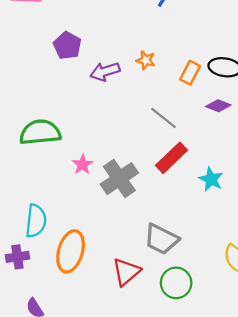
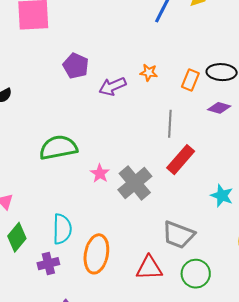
gray line: (164, 118) -> (170, 124), turned 60
cyan star: (211, 179) -> (222, 196), moved
red triangle: (126, 272) -> (149, 268), turned 44

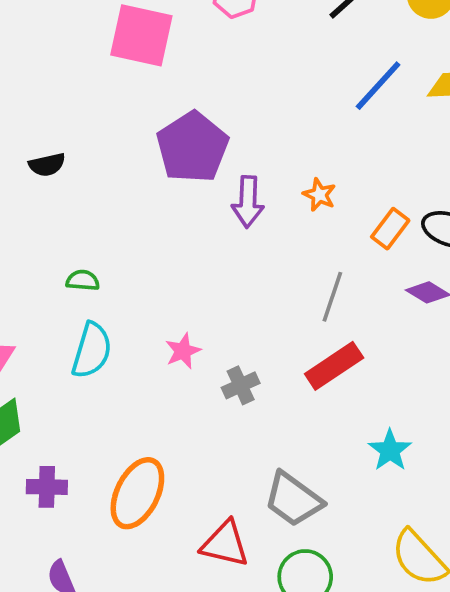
purple pentagon: (76, 66) -> (192, 147), size x1.5
purple arrow: (112, 86) -> (248, 202), turned -80
green semicircle: (58, 148) -> (83, 280), moved, size x0.5
gray cross: (135, 183) -> (241, 385), size x0.6
cyan semicircle: (62, 229) -> (92, 350), moved

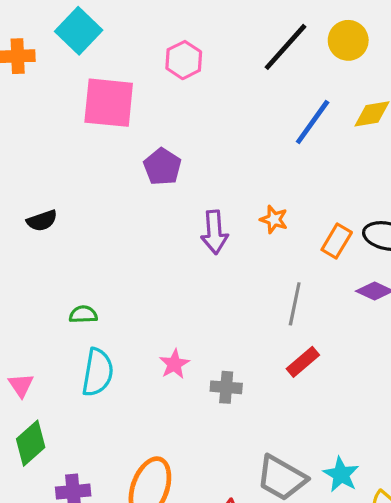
purple pentagon: (192, 147) -> (162, 167), moved, size x0.6
red rectangle: (334, 366) -> (303, 362), size x0.7
gray cross: (241, 385) -> (226, 387), turned 36
cyan star: (390, 450) -> (341, 474), moved

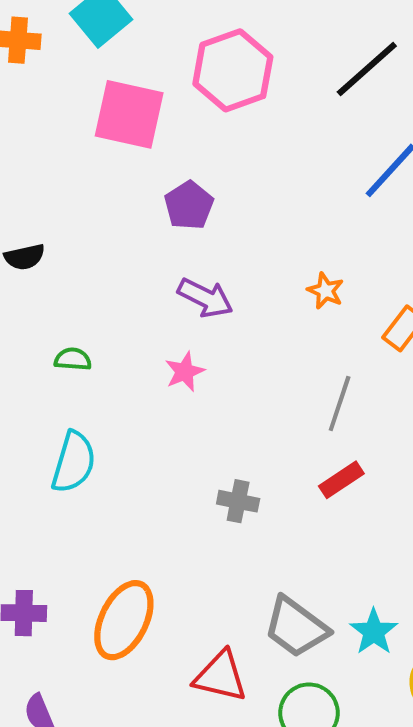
pink hexagon: (184, 60) -> (233, 70), size x1.6
purple arrow: (214, 232) -> (205, 298), moved, turned -66
green semicircle: (83, 314) -> (73, 359), moved
pink star: (174, 364) -> (185, 372), moved

